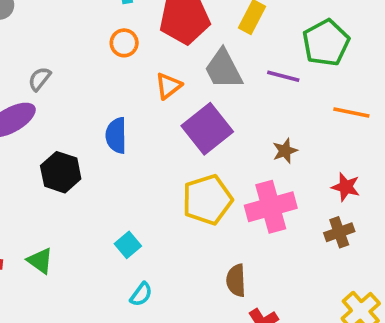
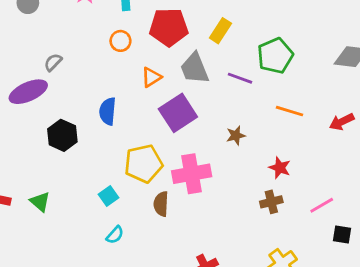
yellow pentagon: (207, 200) -> (143, 164), moved
pink cross: (271, 207) -> (192, 174), moved
brown semicircle: (236, 280) -> (161, 204), moved

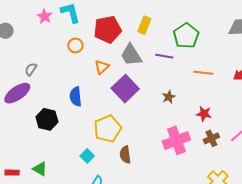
pink cross: (192, 174) -> (176, 140), moved
brown cross: (271, 202) -> (211, 138), moved

